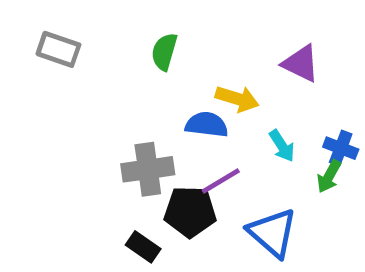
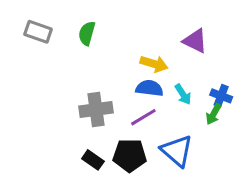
green semicircle: (164, 52) -> (87, 33), moved
blue semicircle: (207, 125) -> (149, 88), moved
black pentagon: (190, 212) -> (130, 155), moved

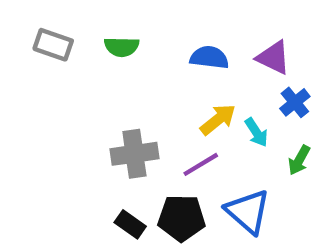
green semicircle: (87, 33) -> (122, 47), turned -105
yellow arrow: (154, 64) -> (218, 120), moved, turned -56
blue semicircle: (149, 88) -> (209, 58), moved
blue cross: (221, 96) -> (295, 102), moved, turned 30

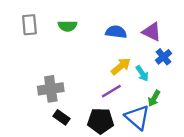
gray rectangle: (53, 45) -> (29, 25), turned 66
gray cross: (134, 154) -> (51, 89), moved
green arrow: (299, 160) -> (154, 98), moved
black rectangle: (130, 224) -> (61, 117), moved

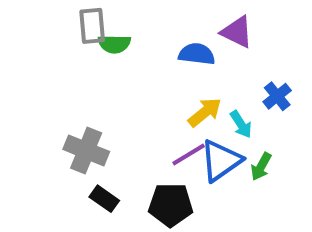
gray rectangle: (29, 25) -> (92, 26), moved
purple triangle: (152, 32) -> (237, 32), moved
gray cross: (51, 89) -> (86, 150), turned 30
blue triangle: (137, 117) -> (221, 161), moved, turned 44

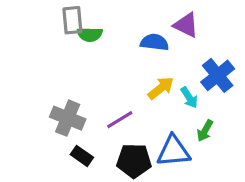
blue cross: (277, 96) -> (218, 75), size x1.5
purple line: (189, 155) -> (120, 120), moved
blue triangle: (221, 161) -> (173, 151), moved, turned 30

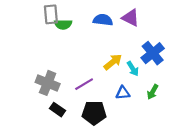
blue semicircle: (154, 42) -> (103, 20), moved
green arrow: (205, 131) -> (153, 92), moved
blue triangle: (173, 151) -> (123, 93), moved, size x0.6

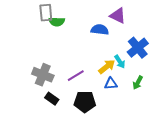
blue semicircle: (103, 20) -> (100, 30), moved
yellow arrow: (113, 62) -> (107, 67), moved

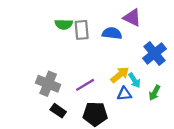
gray rectangle: (46, 13) -> (82, 30), moved
cyan arrow: (120, 62) -> (134, 80), moved

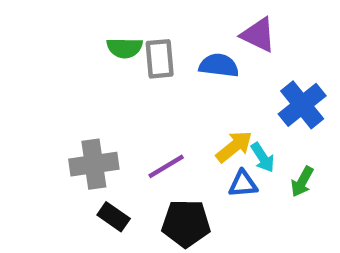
gray cross: (48, 84) -> (94, 164), turned -30

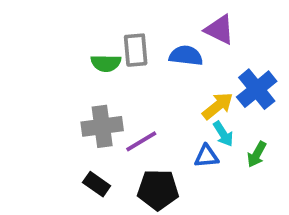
green semicircle: (125, 48) -> (106, 63), moved
yellow arrow: (234, 147) -> (218, 106), moved
gray cross: (94, 164) -> (102, 126), moved

